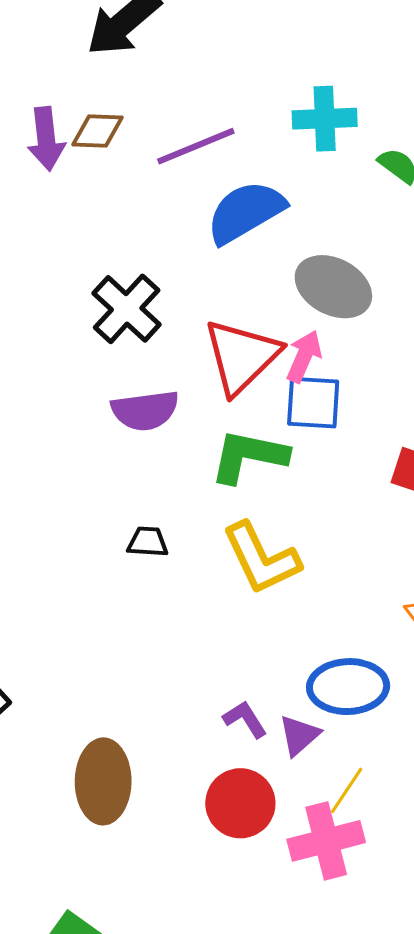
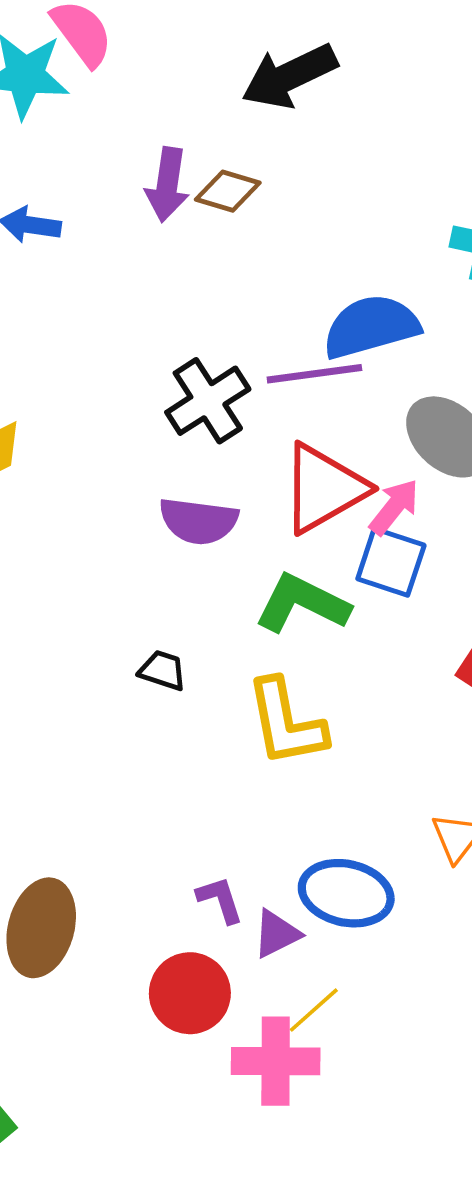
purple line: (196, 146) -> (314, 374), moved

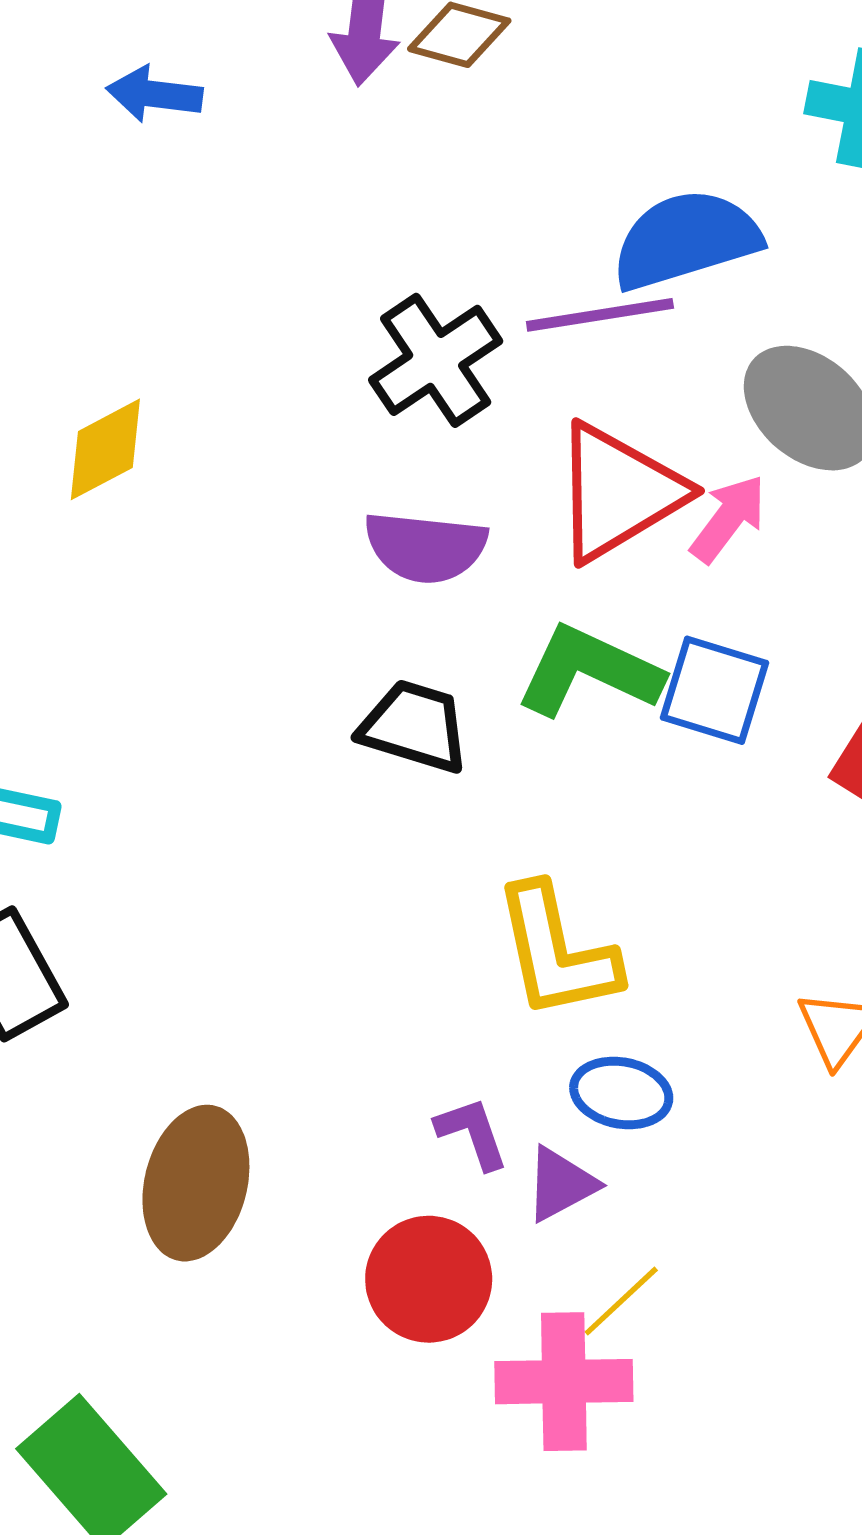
blue square: (391, 562) -> (714, 690), moved
black trapezoid: (163, 670) -> (414, 726), moved, size x1.5
yellow L-shape: (286, 723) -> (556, 952), moved
blue ellipse: (346, 893) -> (621, 1093), moved, size x0.7

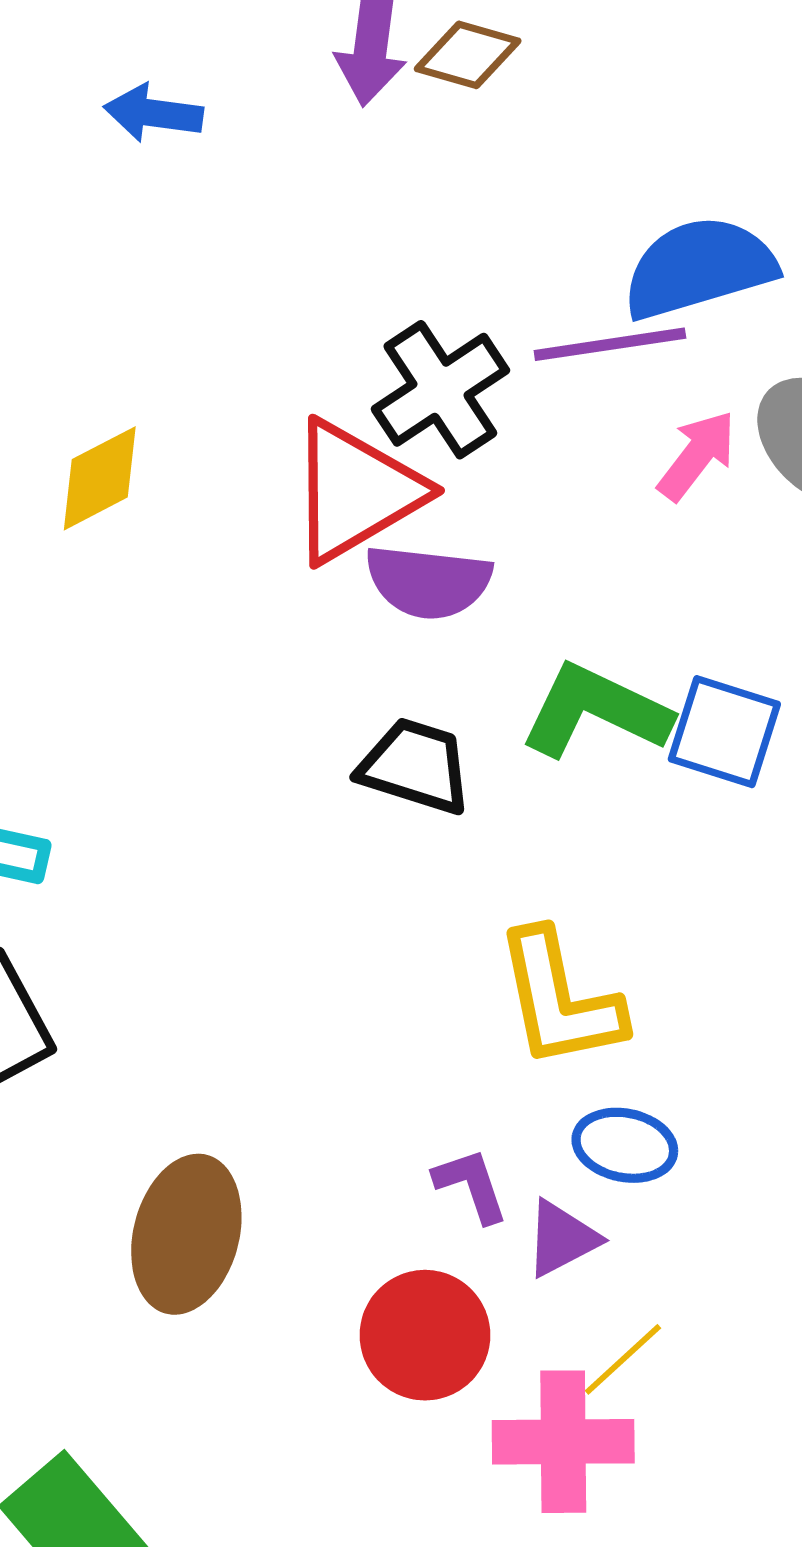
red triangle: (618, 492) -> (356, 491), moved
pink arrow: (728, 519) -> (697, 455), moved

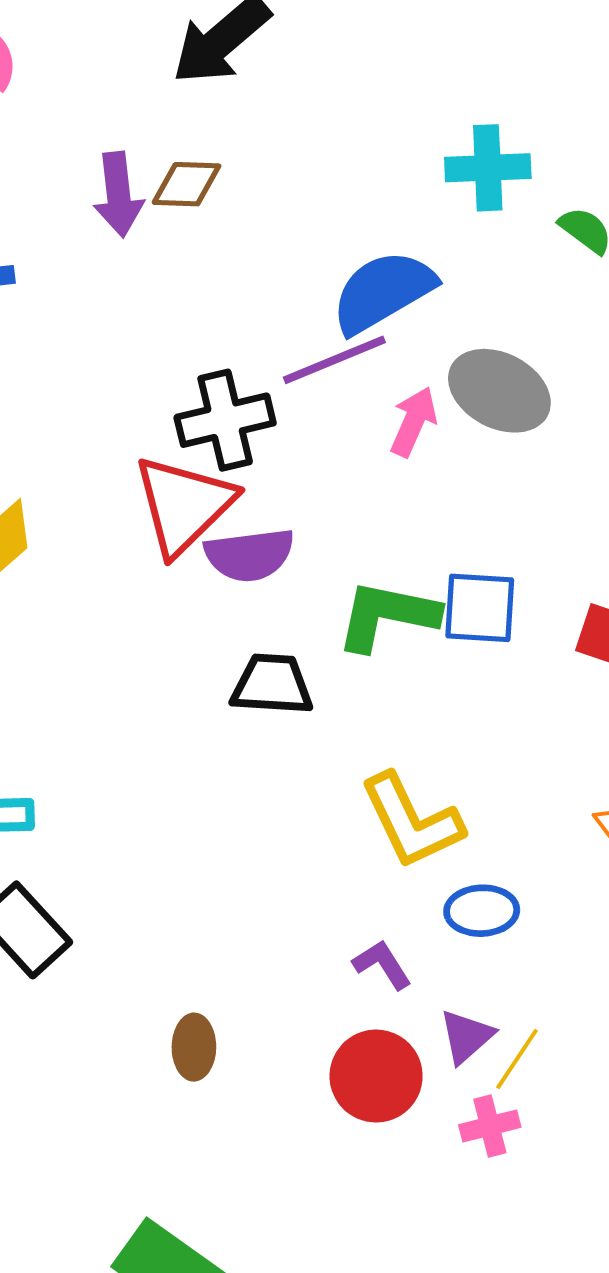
black cross: (440, 390) -> (225, 420), turned 34
brown ellipse: (186, 1234) -> (194, 1047), size x0.6
purple triangle: (562, 1238) -> (466, 1037), moved
pink cross: (563, 1442) -> (490, 1126), size x0.6

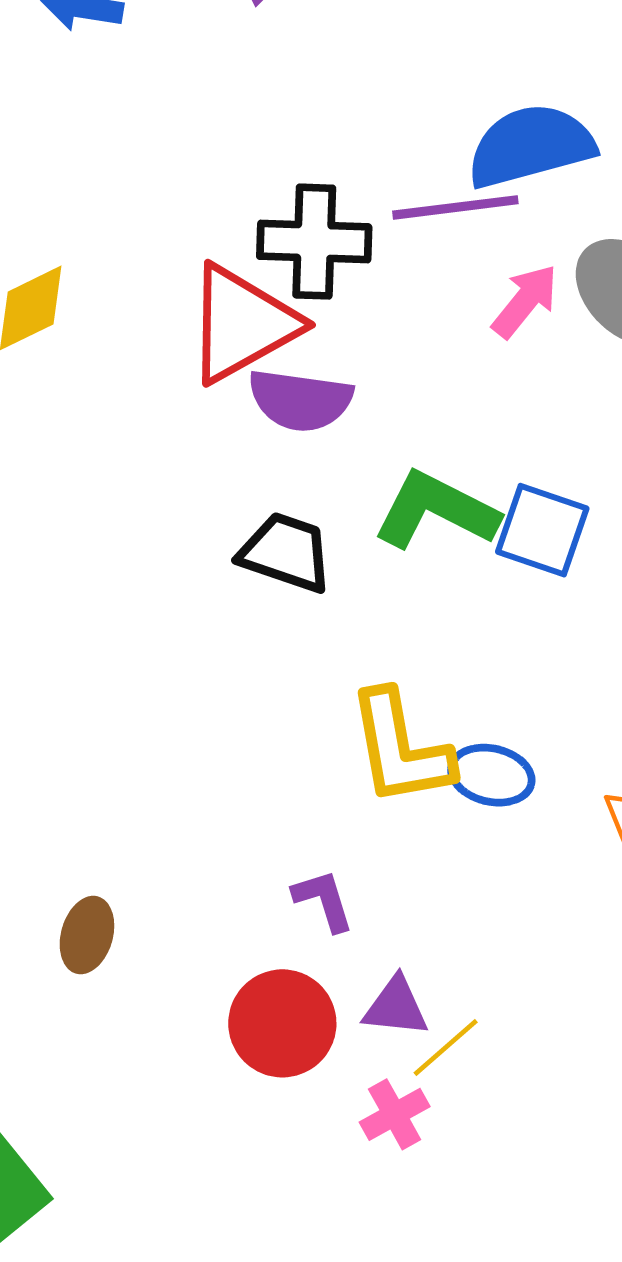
blue ellipse: (482, 911) -> (491, 775), moved
purple triangle: (466, 1037) -> (396, 1007), turned 32
pink cross: (490, 1126) -> (395, 1114), turned -30

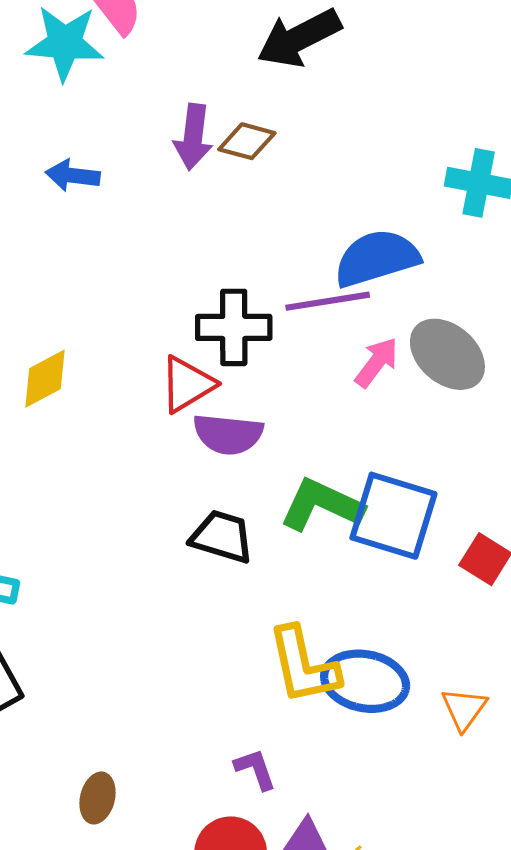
red triangle: (242, 324) -> (187, 384), size x0.7
blue square: (542, 530) -> (393, 516), size x1.4
blue ellipse: (491, 775) -> (365, 681), size x1.5

